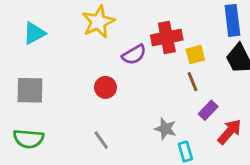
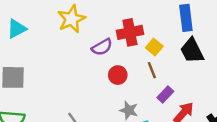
yellow square: (195, 55) -> (154, 47), turned -35
red circle: (105, 87) -> (118, 75), moved

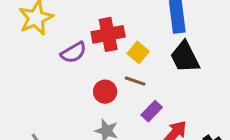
brown line: (152, 70) -> (135, 81), turned -49
red circle: (118, 75) -> (105, 92), moved

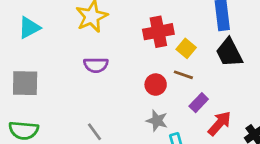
purple semicircle: (73, 52) -> (96, 65), moved, turned 30

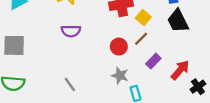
brown line: (183, 75) -> (141, 39), turned -64
red arrow: (220, 123) -> (180, 70), moved

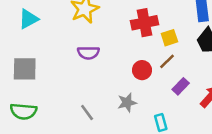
yellow square: (143, 18) -> (169, 38), turned 32
gray star: (120, 76) -> (127, 103), moved, turned -30

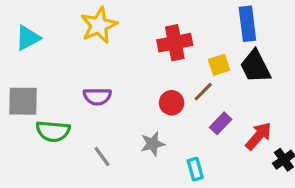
yellow square: (169, 38) -> (219, 65), moved
purple semicircle: (88, 53) -> (97, 96), moved
green semicircle: (23, 111) -> (53, 131), moved

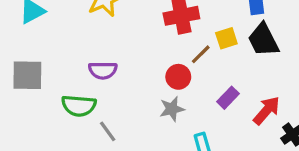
brown line: (203, 92) -> (201, 54), moved
green semicircle: (53, 131) -> (79, 106), moved
gray star: (153, 144) -> (172, 109), moved

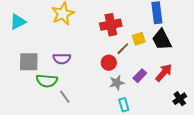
gray square: (27, 75) -> (29, 62), moved
gray star: (172, 109) -> (117, 83), moved
red arrow: (267, 111) -> (164, 73), moved

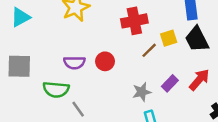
gray square: (29, 62) -> (19, 66), moved
red circle: (109, 63) -> (105, 61), moved

